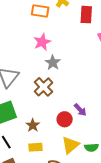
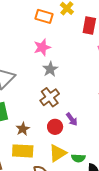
brown cross: (44, 87) -> (50, 97), moved
yellow rectangle: (35, 147) -> (23, 151), size x1.5

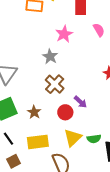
pink star: (42, 47) -> (64, 34), moved
brown star: (23, 129) -> (34, 112), moved

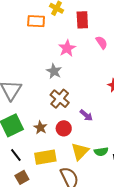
red circle: (65, 112) -> (64, 128), moved

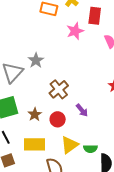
pink star: (67, 48) -> (75, 31), moved
gray star: (54, 71) -> (36, 60), moved

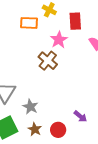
gray star: (36, 60) -> (30, 107), moved
brown cross: (59, 89) -> (48, 61), moved

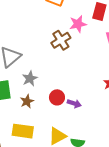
purple arrow: (80, 116) -> (74, 104), turned -40
red circle: (58, 130) -> (57, 97), moved

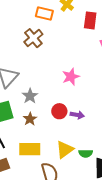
pink star: (78, 24) -> (71, 77), moved
brown cross: (61, 40) -> (33, 38), moved

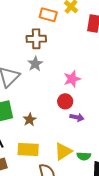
brown cross: (33, 38) -> (36, 39), turned 36
gray star: (30, 96) -> (35, 64), moved
red circle: (59, 111) -> (65, 101), moved

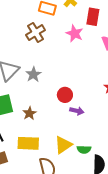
brown cross: (36, 39) -> (36, 33), turned -30
gray star: (35, 64) -> (33, 74), moved
pink star: (72, 79) -> (75, 33), moved, turned -30

